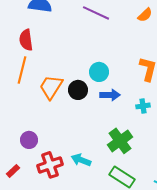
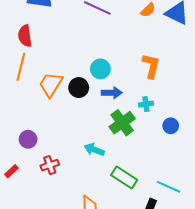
green cross: (120, 141) -> (122, 123), moved
cyan arrow: (81, 160) -> (94, 150), moved
red cross: (50, 165) -> (50, 165), size x0.7

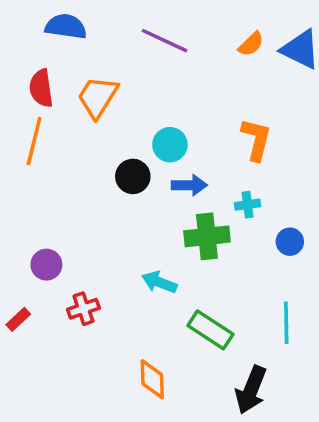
orange trapezoid: (51, 84) -> (98, 97), moved
green cross: (122, 123) -> (207, 236), turned 30
cyan line: (169, 187) -> (286, 323), moved, turned 65

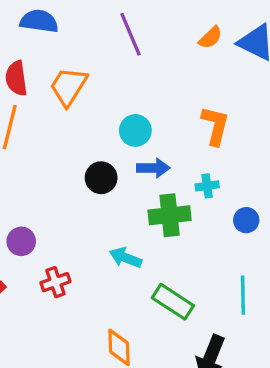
purple line: (165, 41) -> (130, 34), turned 42
black circle: (133, 176) -> (101, 178), moved

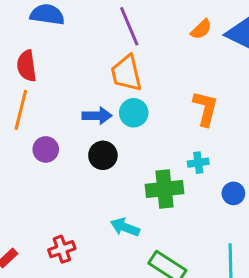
orange trapezoid: (68, 86) -> (126, 73), moved, turned -45
blue arrow: (153, 168) -> (97, 116), moved
purple circle: (21, 241) -> (46, 149), moved

